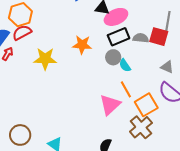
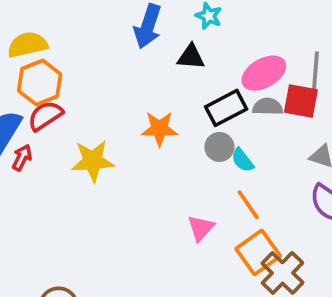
pink ellipse: (116, 17) -> (264, 73), moved
pink triangle: (110, 105) -> (201, 228), moved, size x0.7
orange square: (146, 105) -> (258, 252), moved

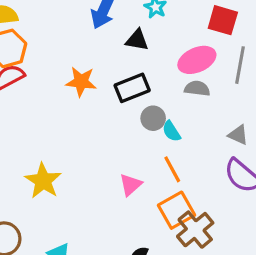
red square: (301, 101) -> (223, 20), moved
black rectangle: (226, 108) -> (132, 88), moved
orange star: (159, 129) -> (81, 82), moved
yellow star: (93, 161) -> (43, 181), moved, turned 30

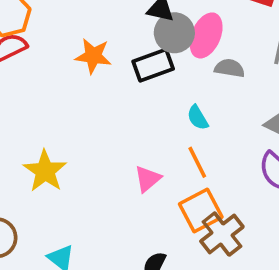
pink ellipse: (197, 60) -> (206, 35), moved, turned -45
gray circle: (153, 118) -> (174, 33), moved, size x1.4

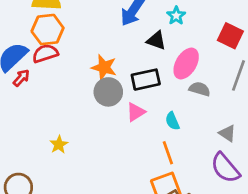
gray circle: (174, 33) -> (108, 92), moved
yellow star: (45, 171) -> (59, 145), size x0.6
pink triangle: (148, 179) -> (136, 112), moved

